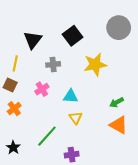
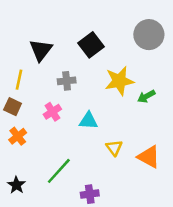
green arrow: (117, 102) -> (146, 96), moved
yellow triangle: (76, 118) -> (114, 148), moved

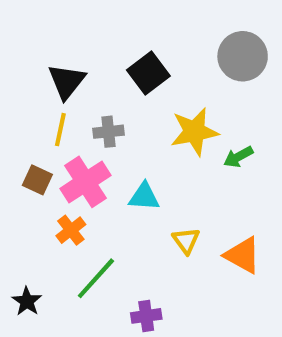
yellow line: (19, 80) -> (60, 130), moved
brown square: (13, 107) -> (37, 180), moved
pink cross: (52, 112) -> (85, 182), size x1.6
orange cross: (18, 136) -> (71, 230), moved

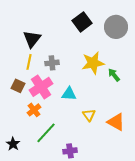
black square: (148, 73) -> (82, 22), moved
green arrow: (238, 157) -> (114, 75), turned 80

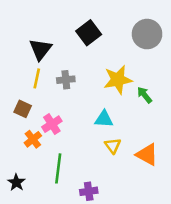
black square: (82, 22) -> (89, 33), moved
pink cross: (41, 87) -> (52, 124), moved, size x0.7
cyan triangle: (69, 94) -> (104, 119), moved
orange cross: (34, 110) -> (33, 139), moved
green line: (46, 133) -> (58, 168), turned -35

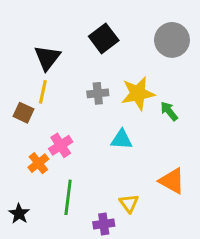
gray cross: (66, 80) -> (98, 93), moved
brown square: (23, 109) -> (24, 113), moved
yellow triangle: (113, 146) -> (129, 203), moved

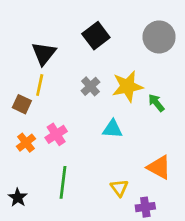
gray cross: (98, 93) -> (90, 86), turned -36
orange cross: (38, 163) -> (26, 143), moved
purple cross: (104, 224) -> (145, 207), moved

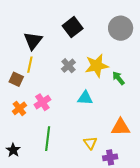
orange triangle: (159, 167) -> (121, 127), turned -30

